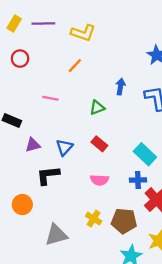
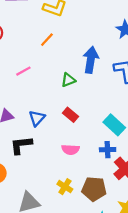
blue arrow: (120, 87) -> (91, 60), size x1.6
pink line: (50, 98) -> (23, 71), turned -40

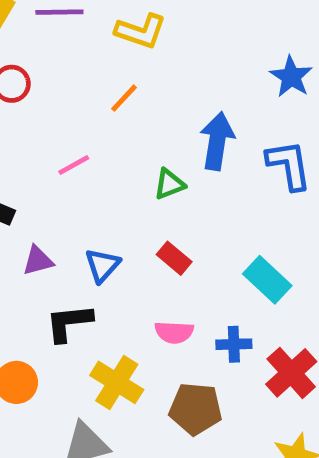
blue cross: (108, 150) -> (234, 344), moved
yellow cross: (65, 187) -> (117, 382), moved, size x1.5
brown pentagon: (94, 189) -> (196, 409), moved

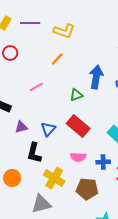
red rectangle: (174, 258) -> (78, 126), size x1.6
black L-shape: (69, 323) -> (34, 153), turned -70

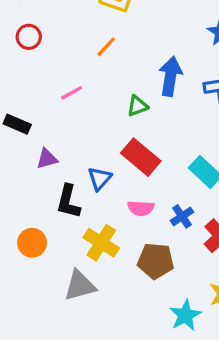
blue triangle: (48, 129) -> (100, 179), moved
blue cross: (103, 162) -> (182, 216), turned -32

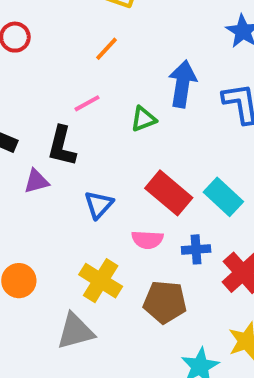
pink line: (72, 93) -> (87, 103), moved
red rectangle: (141, 157) -> (169, 193), moved
black L-shape: (68, 202) -> (62, 146), moved
blue cross: (182, 216) -> (196, 249), turned 30

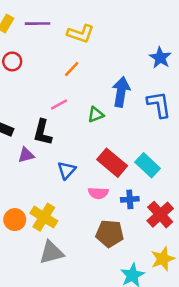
yellow cross: (101, 281) -> (44, 217), moved

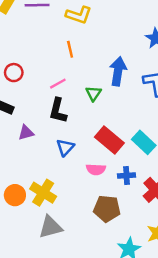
red circle: (12, 61) -> (14, 73), moved
orange line: (72, 69) -> (70, 49), turned -56
green triangle: (96, 115) -> (93, 93), turned -35
black L-shape: (43, 132) -> (58, 111), moved

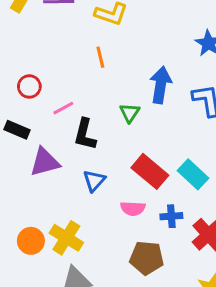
pink line: (58, 84) -> (63, 108), moved
purple triangle: (26, 133) -> (45, 162), size x1.5

